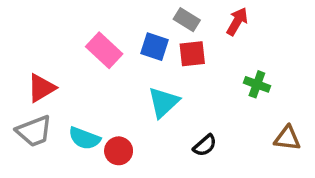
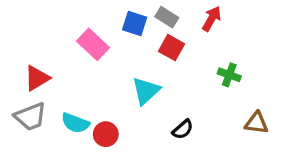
blue square: (154, 47) -> (135, 24), moved
red square: (192, 54) -> (171, 48), turned 35

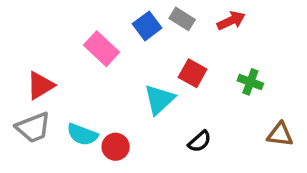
red arrow: (212, 19) -> (231, 21), turned 35
blue square: (135, 24) -> (147, 26), turned 35
red square: (171, 48) -> (193, 73), moved

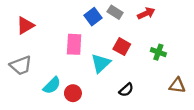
pink rectangle: (102, 49) -> (74, 44), moved, turned 50
red triangle: (40, 85) -> (25, 25), moved
gray trapezoid: (33, 127) -> (21, 65), moved
cyan semicircle: (82, 134) -> (52, 85), turned -66

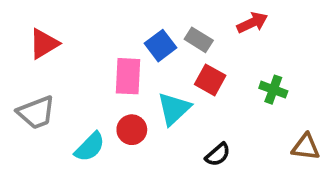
gray rectangle: (115, 12) -> (199, 40), moved
blue square: (93, 17) -> (160, 46), moved
red circle: (73, 93) -> (132, 130), moved

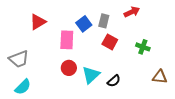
gray rectangle: (199, 40) -> (104, 21), turned 72
red triangle: (44, 44) -> (38, 22), moved
cyan triangle: (174, 109) -> (91, 75), moved
cyan semicircle: (90, 147) -> (23, 87), moved

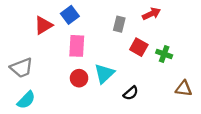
blue square: (84, 24) -> (70, 15), moved
red square: (110, 42) -> (139, 47), moved
cyan triangle: (91, 75) -> (104, 74), moved

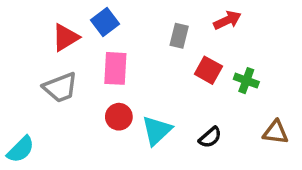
gray trapezoid: (22, 68) -> (60, 87), moved
cyan triangle: (104, 74) -> (157, 130), moved
black semicircle: (131, 93) -> (210, 137), moved
cyan semicircle: (26, 100) -> (21, 149), moved

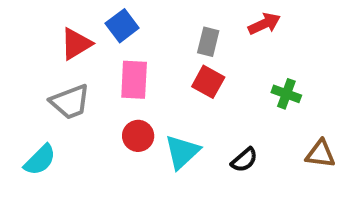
red square: (208, 70) -> (208, 82), moved
cyan semicircle: (21, 149) -> (40, 160), moved

